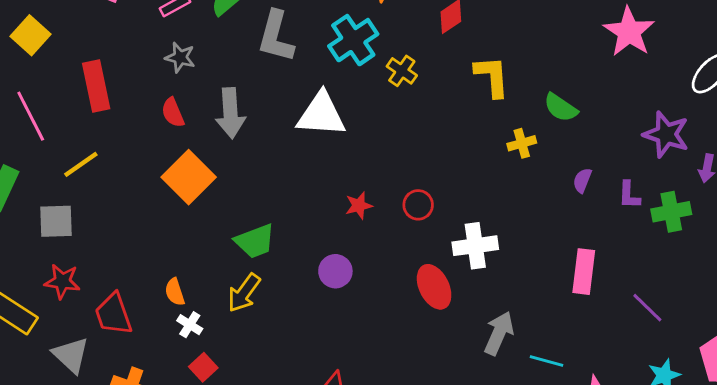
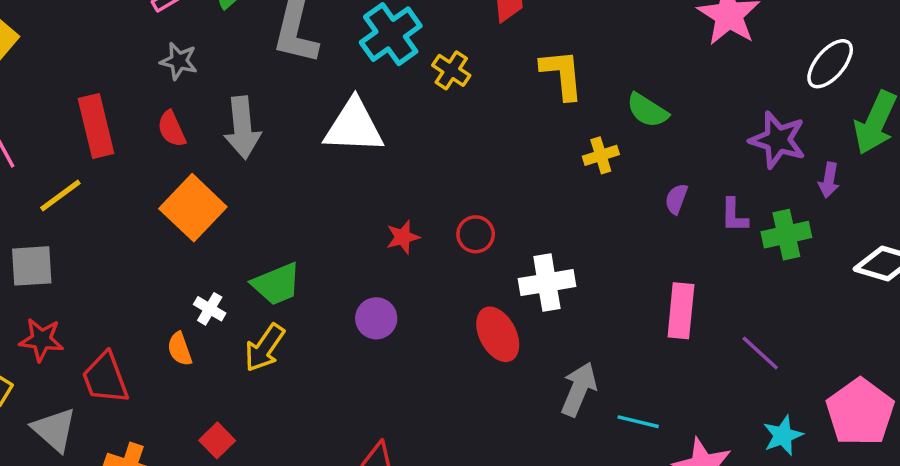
red rectangle: (96, 86) -> (96, 126), moved
white cross: (190, 325) -> (210, 309), moved

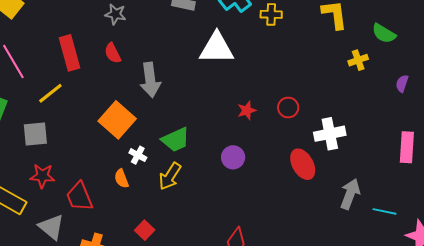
yellow cross: (451, 70) -> (271, 14), turned -30
gray arrow: (242, 128) -> (150, 80), moved
orange square: (193, 208) -> (117, 120), moved

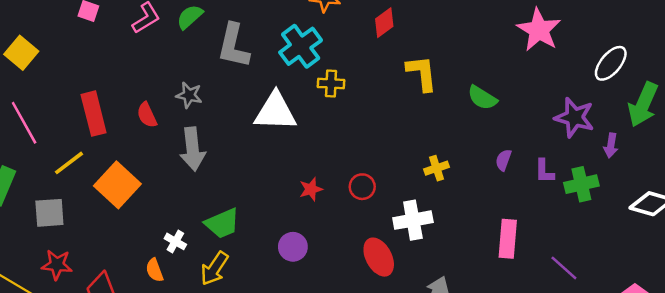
gray star: (115, 14) -> (189, 95), moved
yellow cross: (271, 14) -> (331, 83), moved
yellow cross: (358, 60) -> (437, 168), moved
orange square: (117, 120) -> (117, 185), moved

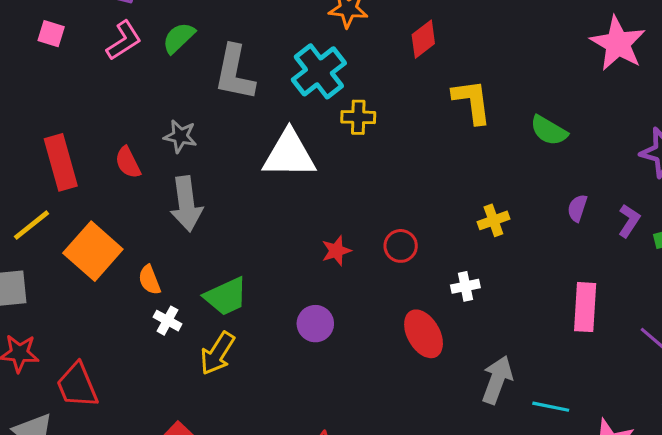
purple L-shape: (544, 171) -> (629, 221), turned -145
white cross: (413, 220) -> (465, 286), size x0.6
orange semicircle: (155, 270) -> (150, 280), moved

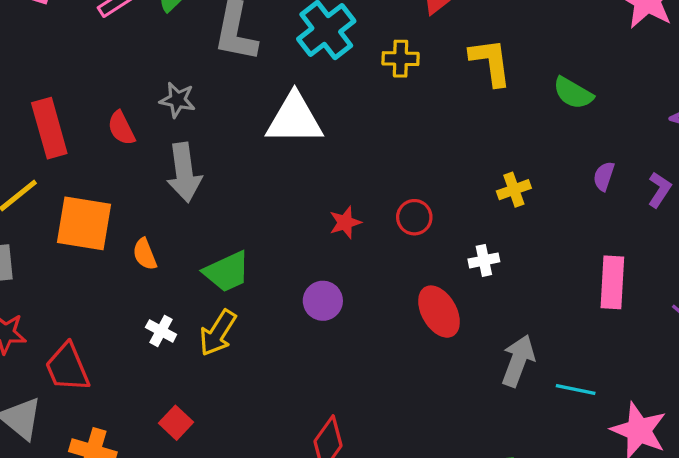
yellow cross: (358, 117) -> (401, 59), moved
orange square: (93, 251) -> (84, 223), turned -32
white cross: (167, 321) -> (161, 331), moved

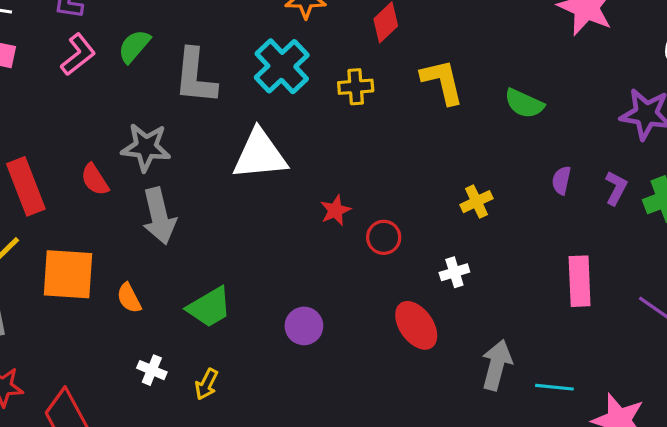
gray star: (177, 100) -> (146, 147), size x1.4
red star: (345, 222) -> (335, 210), moved
yellow arrow: (218, 333) -> (206, 384), moved, size x0.7

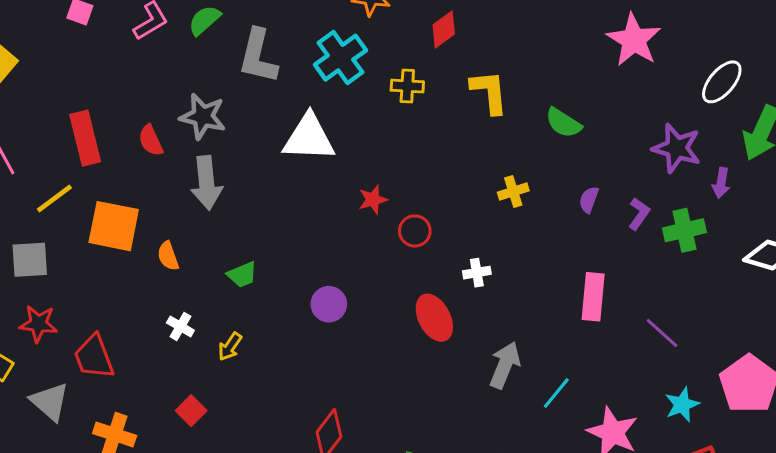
yellow cross: (477, 202) -> (513, 191), moved
green trapezoid: (209, 307) -> (242, 275), size x0.7
cyan line: (554, 387) -> (556, 393), turned -64

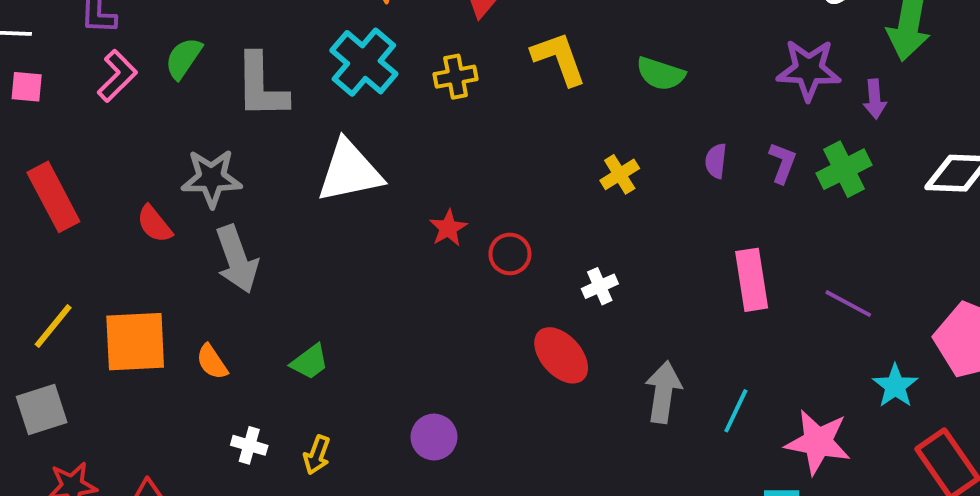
red rectangle: (85, 138) -> (53, 197), moved
purple circle: (329, 304) -> (434, 437), moved

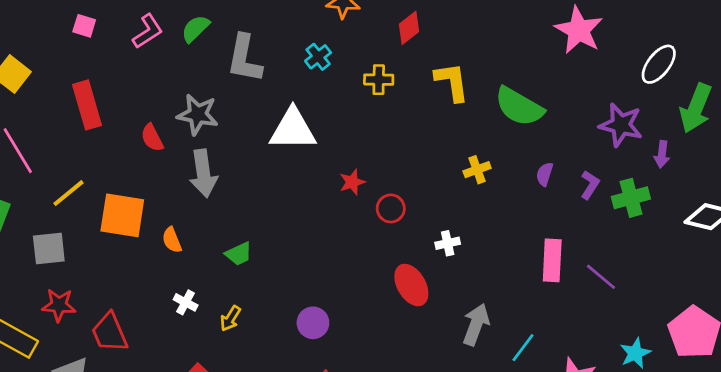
cyan cross: (364, 62) -> (318, 57), size x0.6
green semicircle: (660, 74) -> (519, 107), size x1.5
purple line: (848, 304) -> (601, 277), moved

